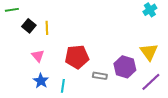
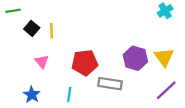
purple hexagon: (125, 67) -> (135, 58), moved
gray rectangle: (100, 76) -> (110, 84), size x1.5
blue star: (41, 81) -> (32, 95), moved

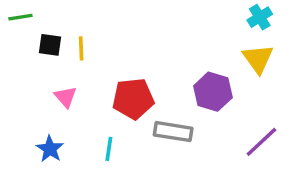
black square: (32, 28) -> (50, 45), turned -32
yellow triangle: (164, 57) -> (258, 59), moved

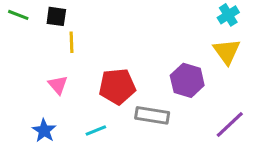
green line: (20, 17) -> (18, 15), turned 30
black square: (50, 45) -> (56, 16), moved
cyan line: (109, 149) -> (96, 131), turned 60

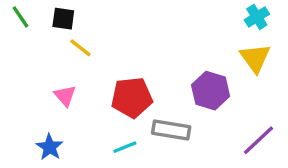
green line: (18, 15) -> (20, 17), turned 35
yellow line: (72, 42) -> (80, 48), turned -50
cyan line: (96, 131) -> (125, 147), moved

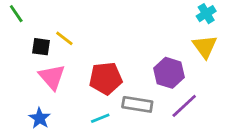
black square: (63, 19) -> (41, 47), moved
pink triangle: (65, 96) -> (52, 77), size x1.5
purple line: (259, 140) -> (184, 106), moved

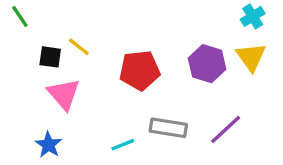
purple hexagon: (169, 73) -> (207, 64), moved
red pentagon: (106, 78) -> (140, 70), moved

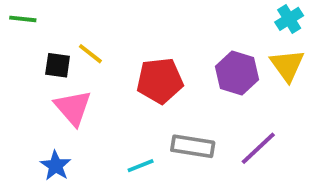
green line: (20, 16) -> (23, 19), turned -50

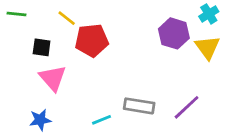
yellow line: (90, 54) -> (67, 18), moved
purple hexagon: (237, 73) -> (174, 33), moved
red pentagon: (160, 81) -> (92, 40), moved
blue star: (56, 166) -> (40, 120), turned 30

